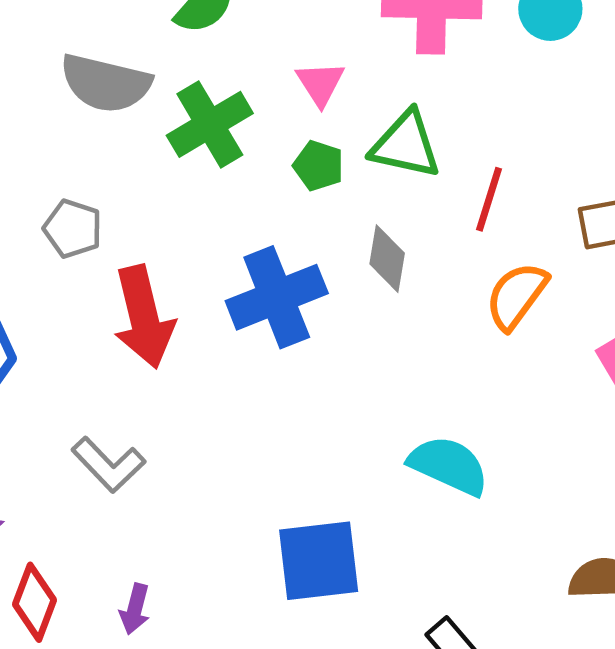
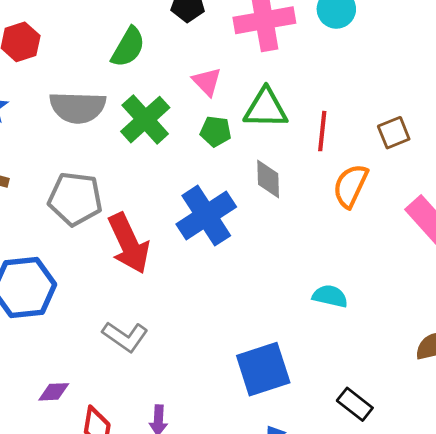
gray pentagon: (73, 229) -> (75, 199), size x1.5
cyan semicircle: (449, 465) -> (330, 296), size x0.7

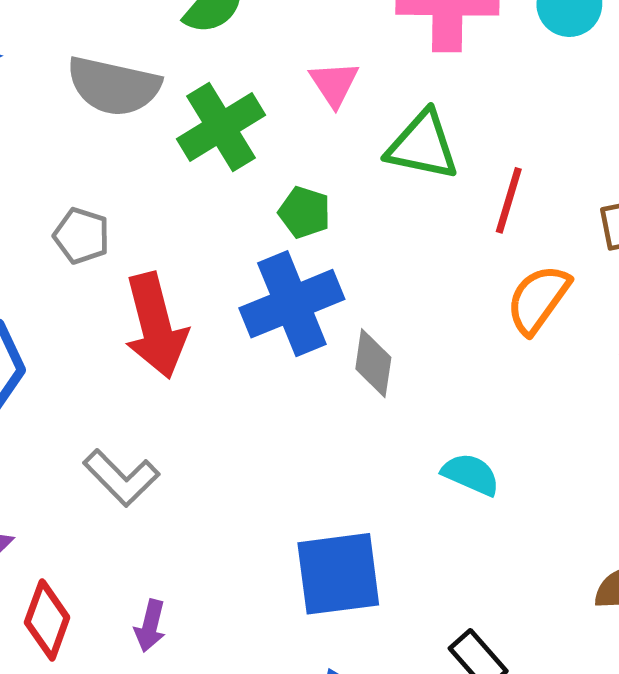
green pentagon: (216, 131) -> (305, 212), moved
gray diamond: (268, 179) -> (373, 363), moved
gray pentagon: (75, 199) -> (82, 236), size x0.6

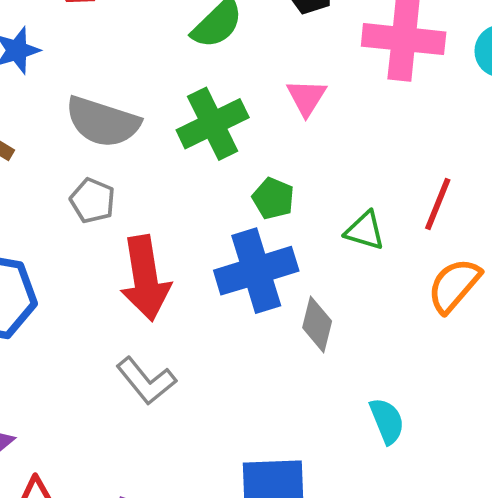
gray semicircle: (114, 86) -> (103, 122), moved
green triangle: (423, 146) -> (365, 231), moved, size x0.7
cyan semicircle: (471, 474) -> (387, 421), turned 39
gray L-shape: (121, 478) -> (146, 381), moved

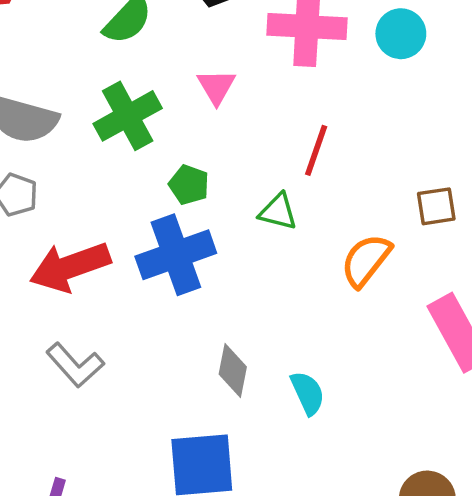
red line: (438, 204) -> (316, 150), moved
red arrow: (145, 278) -> (70, 267), turned 82
gray diamond: (317, 324) -> (233, 371), moved

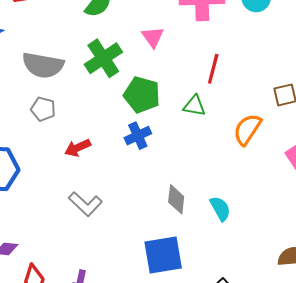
green pentagon: (189, 185) -> (142, 95), size x1.6
blue cross: (176, 255) -> (138, 136), size x0.6
red arrow: (70, 267) -> (78, 148), size x0.6

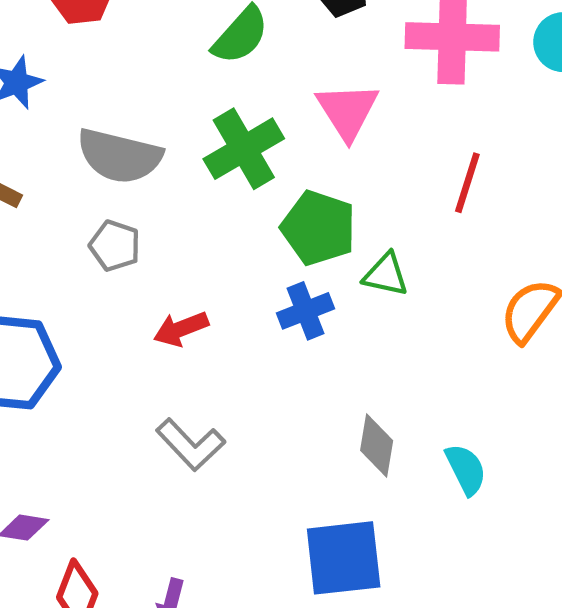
pink triangle: (153, 37) -> (347, 111), size x1.4
green triangle: (194, 106) -> (386, 275), moved

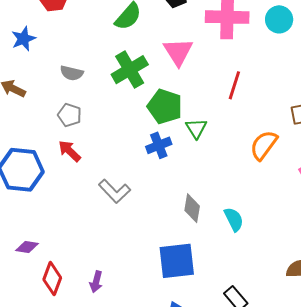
gray semicircle: (119, 156) -> (72, 73), size x0.6
green triangle: (386, 275) -> (196, 128), turned 45
red arrow: (181, 329) -> (70, 151), moved, turned 65
gray L-shape: (191, 445) -> (115, 191), moved

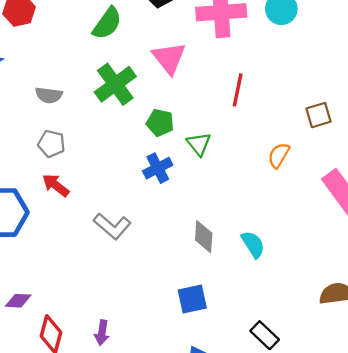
green pentagon: (165, 106) -> (160, 123), size x0.7
orange semicircle: (264, 145) -> (279, 155), size x0.7
blue square: (177, 261) -> (192, 299), size x0.7

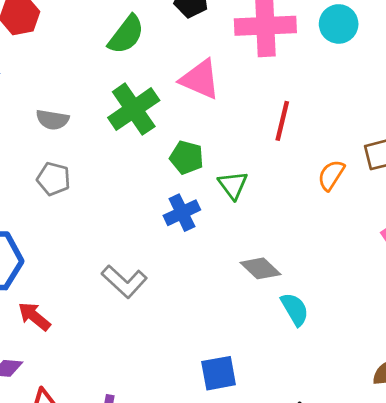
pink triangle: (169, 58) -> (200, 79), turned -30
orange semicircle: (279, 155) -> (331, 175), moved
red arrow: (56, 185) -> (34, 316), moved
gray diamond: (204, 237) -> (260, 268), moved, turned -52

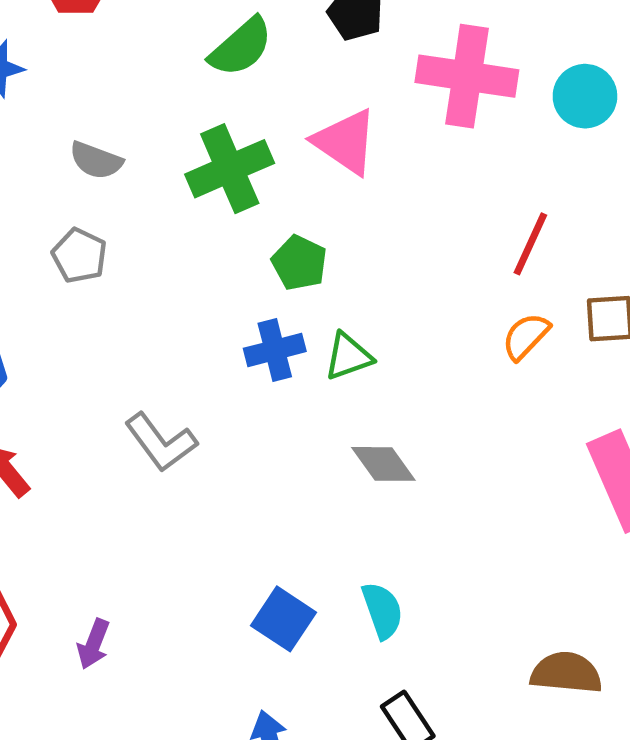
red line: (282, 121) -> (530, 244), moved
green triangle: (233, 185) -> (348, 356), moved, turned 36
cyan semicircle: (295, 309) -> (382, 610), moved
blue square: (219, 373) -> (283, 619), turned 33

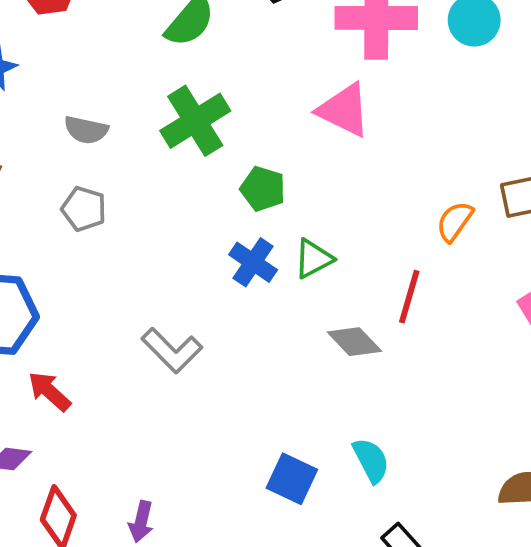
pink triangle: (345, 142) -> (344, 110), moved
red line: (530, 244) -> (409, 297), moved
blue cross: (275, 350) -> (253, 262), turned -33

